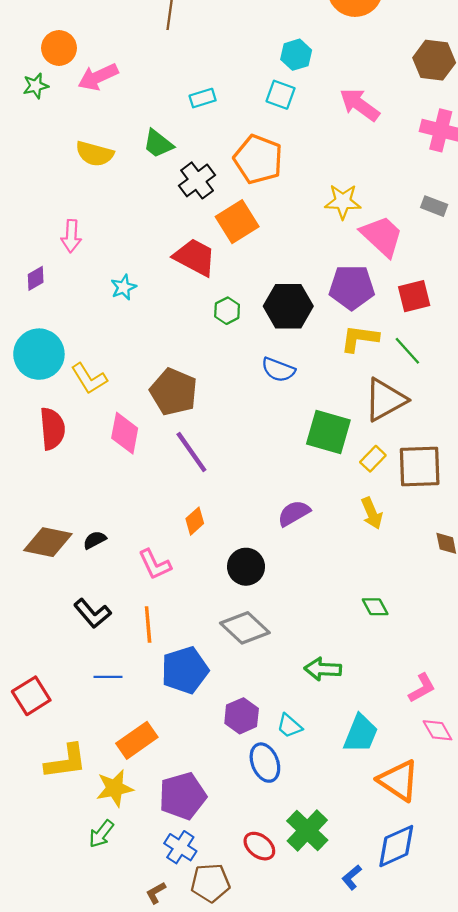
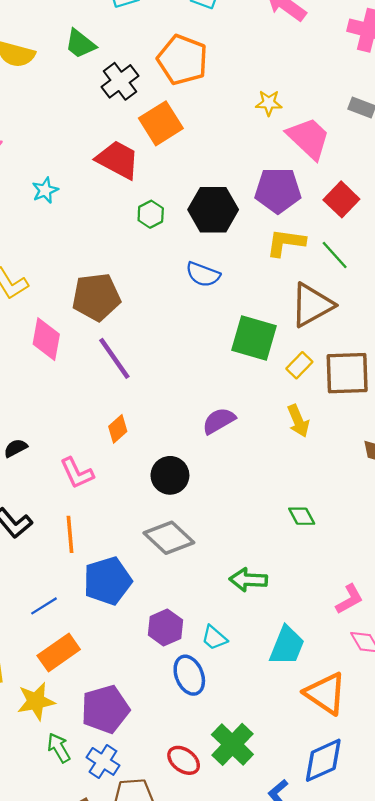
yellow star: (343, 202) -> (269, 103), size x0.7
red square: (414, 296) -> (341, 199), turned -32
brown pentagon: (174, 392) -> (96, 297), turned -30
blue line: (108, 677) -> (44, 606), moved, turned -32
green arrow: (101, 834) -> (59, 748), moved, turned 112

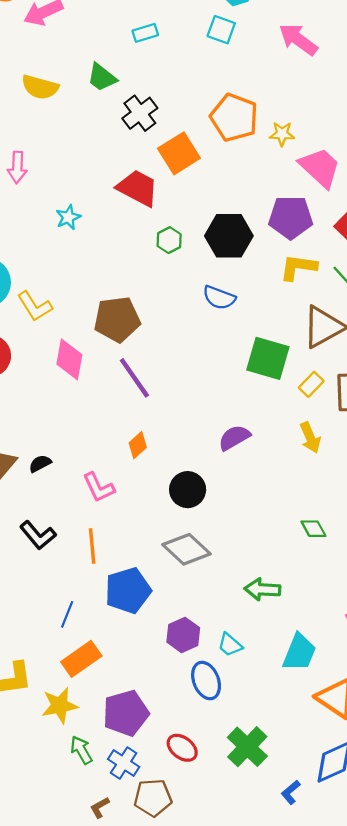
orange pentagon: (182, 60) -> (234, 118), moved
blue line: (44, 606) -> (67, 614), turned -36
red ellipse: (184, 760) -> (182, 748), moved

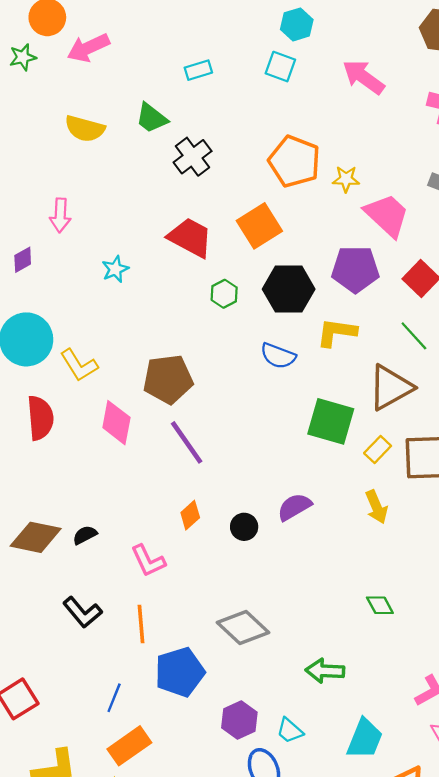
orange square: (179, 153) -> (259, 226), moved
yellow L-shape: (298, 267) -> (337, 332), moved
black circle: (188, 490) -> (244, 527), moved, size x0.7

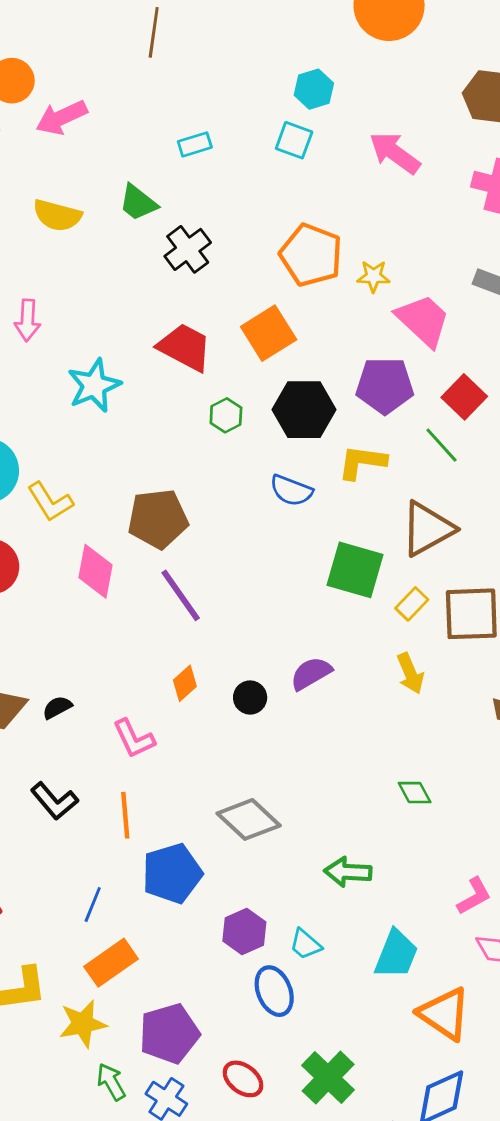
cyan star: (115, 269) -> (94, 386), size x1.6
green line: (414, 336) -> (442, 445), moved

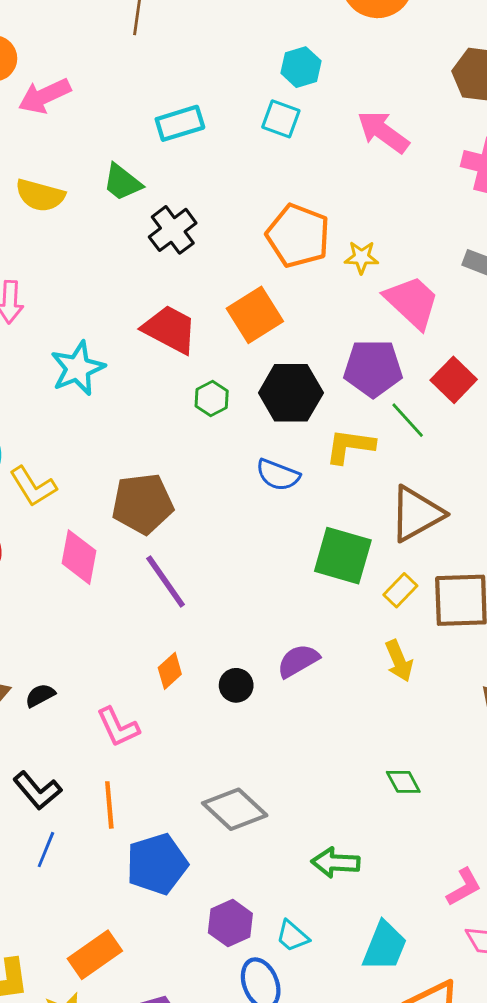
cyan rectangle: (195, 144) -> (180, 123), size x1.4
green line: (442, 445) -> (408, 420), moved
blue line: (93, 905) -> (46, 850), moved

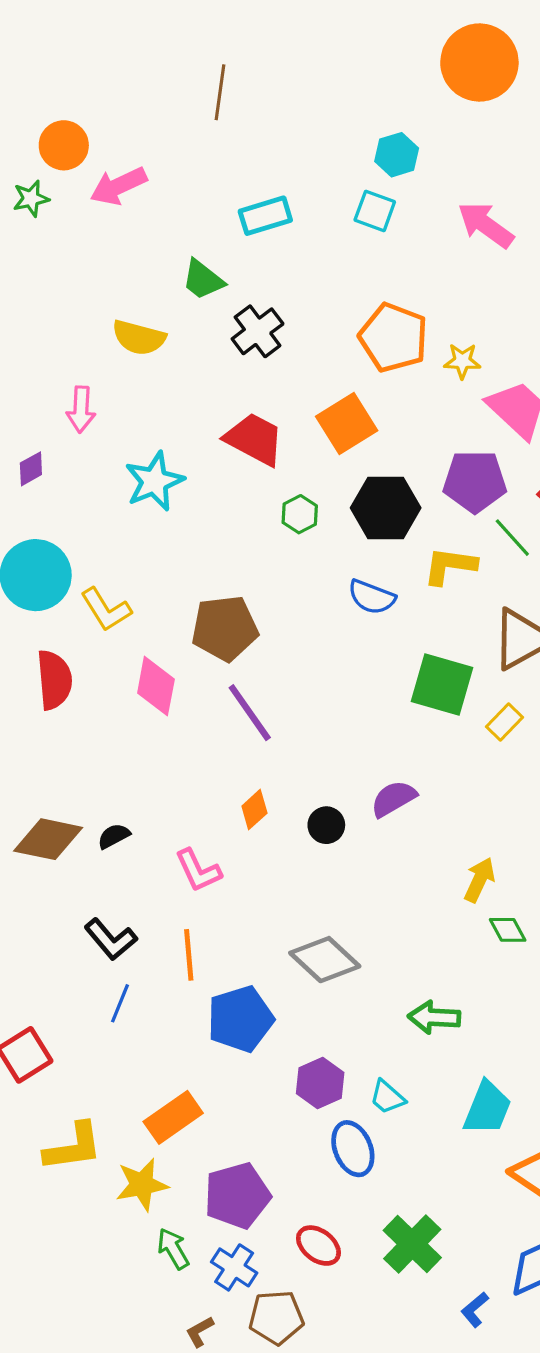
yellow semicircle: (40, 195) -> (139, 338), moved
yellow arrow: (399, 661) -> (479, 880), moved, turned -132

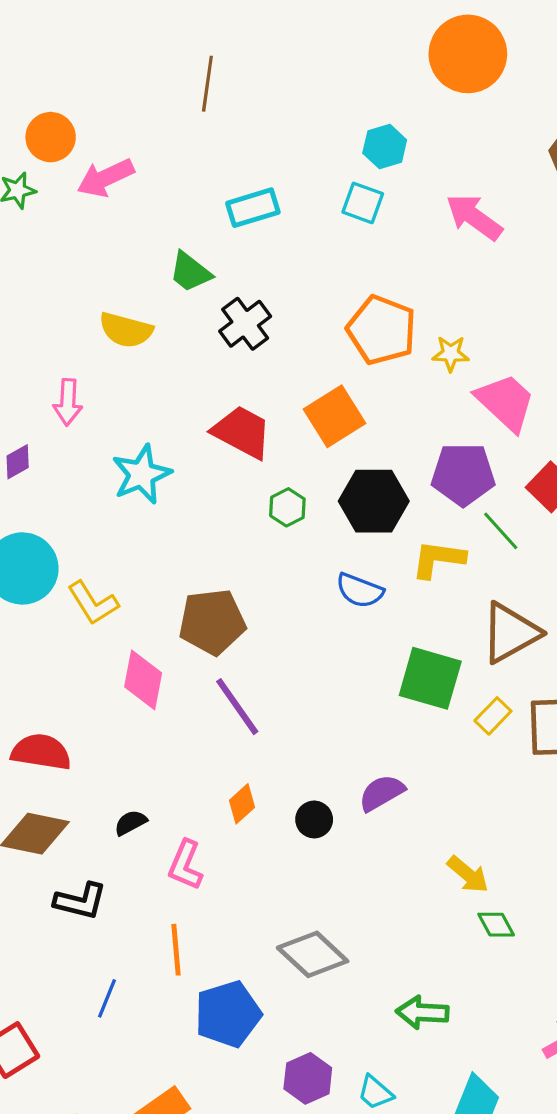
red semicircle: (54, 680) -> (41, 752), moved, turned -76
black semicircle: (114, 836) -> (131, 823), moved
pink L-shape: (198, 870) -> (185, 865), turned 48
yellow arrow: (479, 880) -> (468, 874), turned 105
black L-shape: (111, 939) -> (80, 901), moved, turned -36

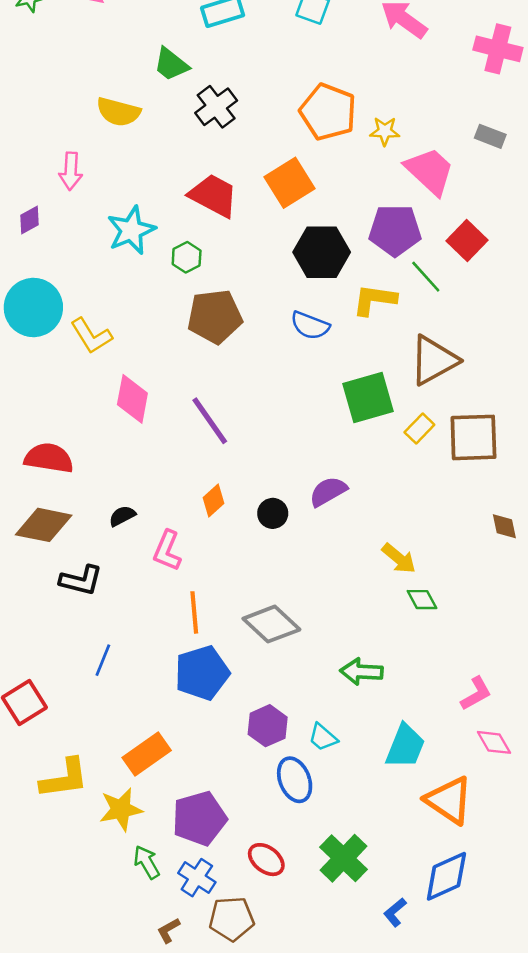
green hexagon: (287, 507) -> (187, 257), moved
brown pentagon: (212, 622) -> (215, 316), moved
green square: (430, 678) -> (368, 398), turned -32
orange line: (176, 950) -> (194, 612), moved

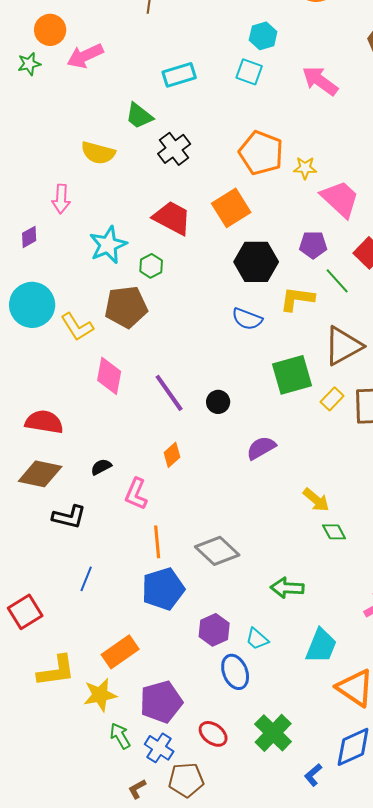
purple pentagon: (395, 230) -> (313, 245), size x0.7
brown pentagon: (215, 316) -> (126, 307), moved
black circle: (273, 513) -> (218, 402), moved

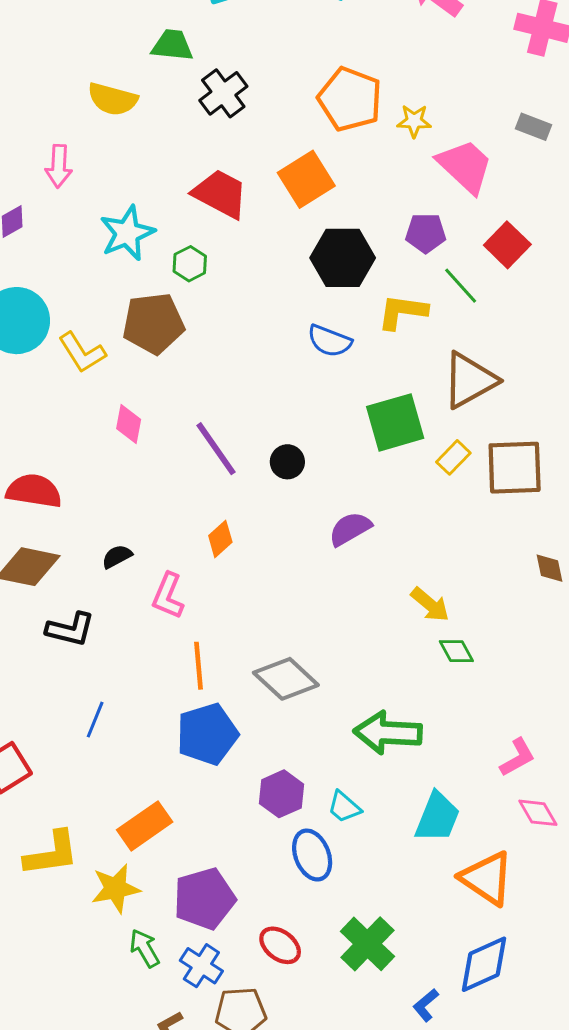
green trapezoid: (139, 116) -> (172, 45), turned 148
pink diamond: (109, 376) -> (129, 424), size x0.7
green arrow: (287, 588) -> (388, 733), size x1.4

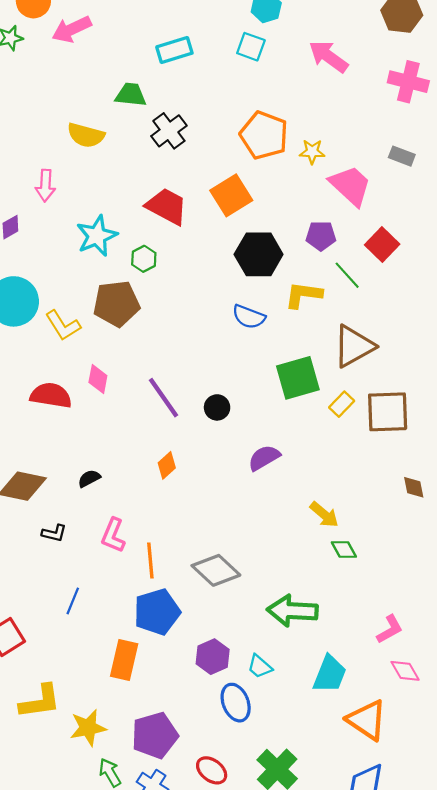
red semicircle: (34, 491) -> (51, 395), moved
pink L-shape: (168, 596) -> (113, 535), moved
black L-shape: (70, 629) -> (54, 533), size x0.7
orange rectangle: (145, 826) -> (124, 660), moved, turned -42

